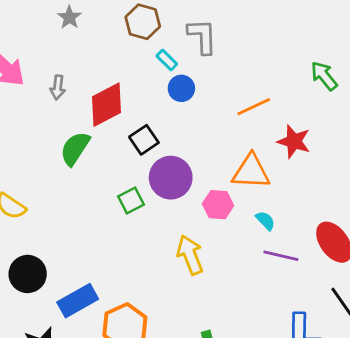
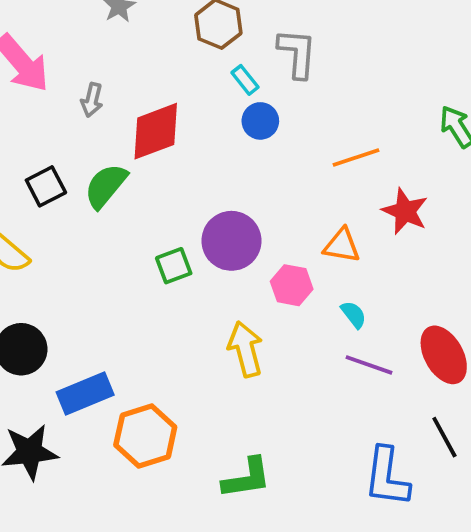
black square: (144, 140) -> (46, 186), moved
orange triangle: (251, 172) -> (342, 245), size x0.7

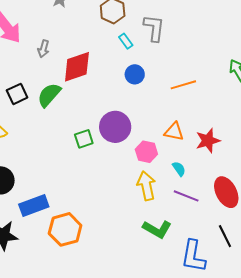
blue circle: (260, 121) -> (135, 74), moved
red star: (405, 211) -> (208, 141), moved, turned 30
yellow arrow: (245, 349) -> (146, 186), moved
green L-shape: (247, 478) -> (157, 229), moved, turned 36

